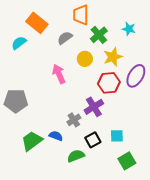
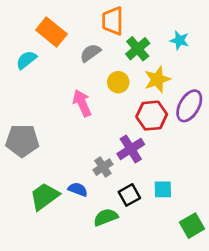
green square: (127, 161) -> (192, 226), moved

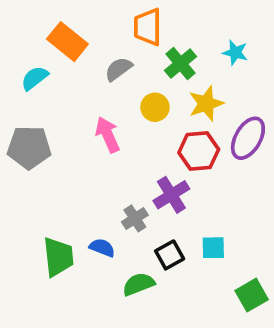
gray pentagon: (22, 141) -> (29, 147), moved
green trapezoid: (44, 196) -> (58, 257), turned 120

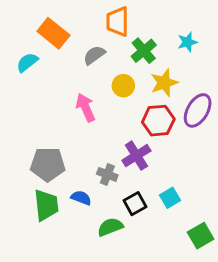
cyan star: (235, 53) -> (187, 42), turned -30
gray pentagon: (29, 147) -> (48, 164), moved
gray cross: (135, 218) -> (107, 174), turned -36
cyan square: (213, 248) -> (170, 198), turned -30

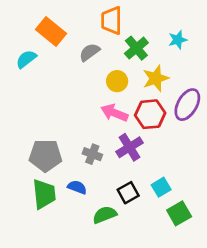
pink arrow: (85, 108) -> (114, 113), moved, turned -44
gray cross: (107, 174) -> (92, 154), moved
green square: (201, 236) -> (179, 213), moved

